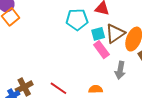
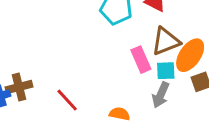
cyan square: (98, 34) -> (166, 71), moved

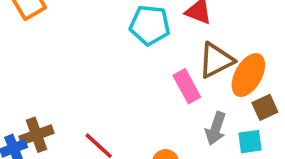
cyan square: (166, 71) -> (250, 142), moved

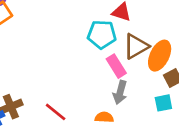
cyan pentagon: (150, 25) -> (102, 34), moved
gray arrow: (216, 128) -> (120, 92), moved

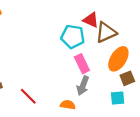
brown triangle: (136, 46) -> (106, 32), moved

